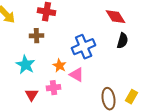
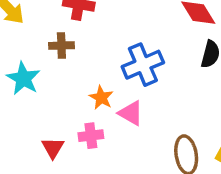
cyan star: (26, 65) -> (23, 78), moved

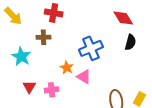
pink cross: (91, 136) -> (52, 90), moved
red triangle: (53, 148) -> (29, 87), moved

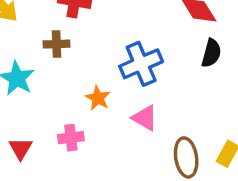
pink triangle: (84, 77) -> (145, 118), moved
red triangle: (29, 87) -> (21, 148), moved

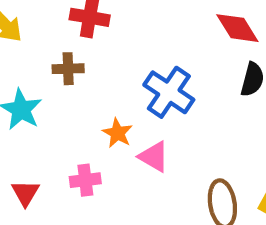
blue cross: (141, 64) -> (169, 92), turned -33
pink triangle: (145, 118) -> (154, 157), moved

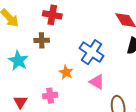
pink triangle: (154, 157) -> (97, 82), moved

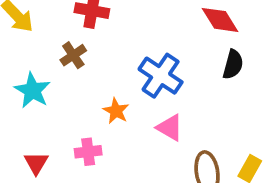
brown cross: (42, 40) -> (73, 55), turned -32

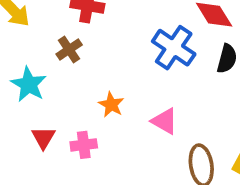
blue cross: (161, 76) -> (174, 48), moved
red triangle: (36, 163) -> (43, 138), moved

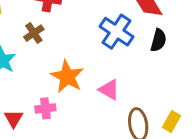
orange star: (111, 105) -> (67, 77), size x1.6
red triangle: (43, 138) -> (14, 119), moved

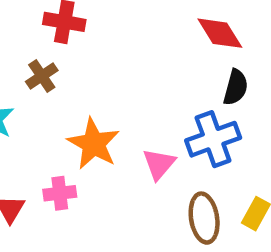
blue cross: (116, 32) -> (213, 139), moved, turned 36
pink triangle: (109, 90) -> (159, 164), turned 40

